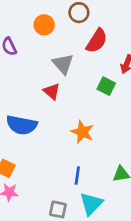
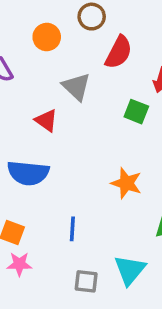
red triangle: (52, 91) -> (46, 120), moved
orange star: (82, 132) -> (126, 183), moved
blue line: (77, 175) -> (72, 229), moved

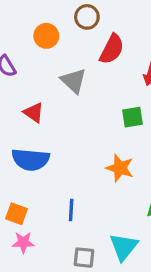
green square: (136, 112) -> (133, 117), moved, turned -30
red triangle: (46, 120) -> (34, 113), moved

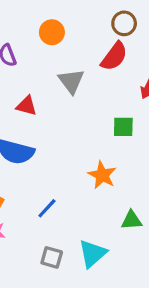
brown circle: (87, 17) -> (124, 23), moved
red triangle: (34, 113) -> (27, 106), turned -30
blue line: (71, 210) -> (47, 208), turned 30

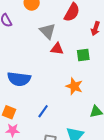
red triangle: (27, 106) -> (57, 49), moved

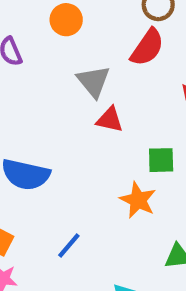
green square: (83, 55) -> (161, 160), moved

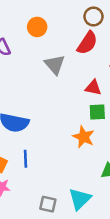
red triangle: (110, 120) -> (93, 88), moved
blue line: (69, 245) -> (25, 159), moved, turned -42

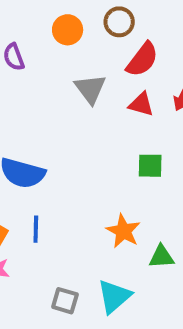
brown circle: (93, 16) -> (119, 22), moved
red triangle: (93, 88) -> (141, 104), moved
orange star: (84, 137) -> (123, 231), moved

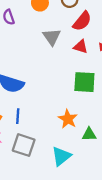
green square: (150, 166) -> (84, 82), size x1.5
gray square: (65, 301) -> (24, 145), moved, size x1.5

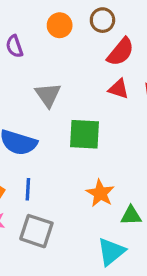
gray triangle: (52, 37) -> (48, 95), moved
green square: (84, 82) -> (84, 134), moved
cyan triangle: (61, 156) -> (111, 252), moved

